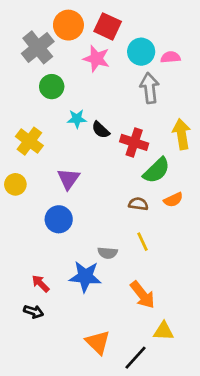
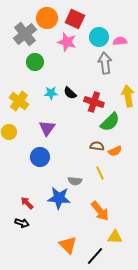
cyan star: (77, 119) -> (51, 93), moved
orange semicircle: (173, 200) -> (115, 151), moved

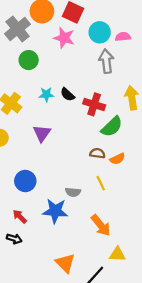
blue circle: (40, 157) -> (25, 181), moved

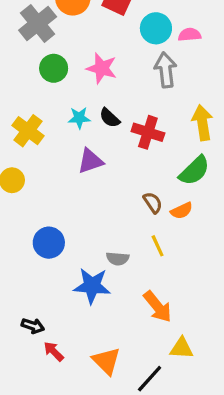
pink star: (64, 38) -> (102, 68), moved
green semicircle: (112, 127) -> (194, 171), moved
purple triangle: (42, 133) -> (90, 161), moved, turned 36
brown semicircle: (97, 153) -> (153, 203), turned 48
red arrow: (20, 217) -> (54, 351), moved

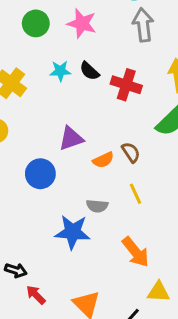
purple triangle: (90, 161) -> (71, 138), moved
orange semicircle: (182, 211) -> (103, 160), moved
blue circle: (49, 243) -> (40, 174), moved

